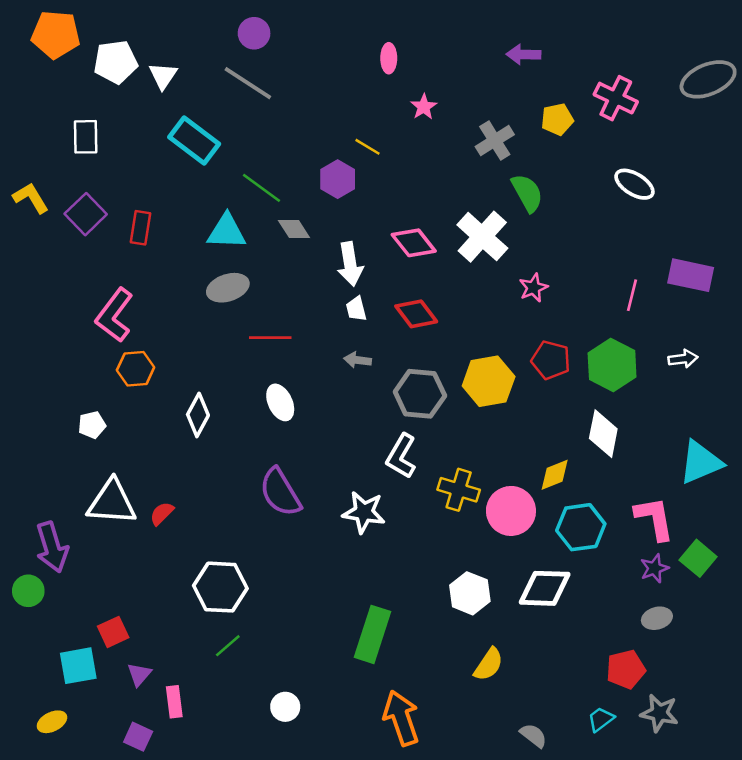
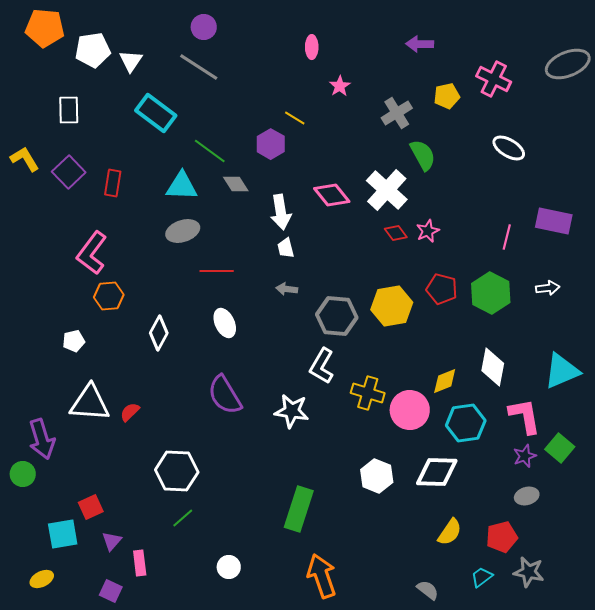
red diamond: (416, 314) -> (396, 233), moved, size x0.7
white diamond: (603, 434) -> (493, 367), moved
yellow semicircle: (489, 664) -> (450, 532), moved

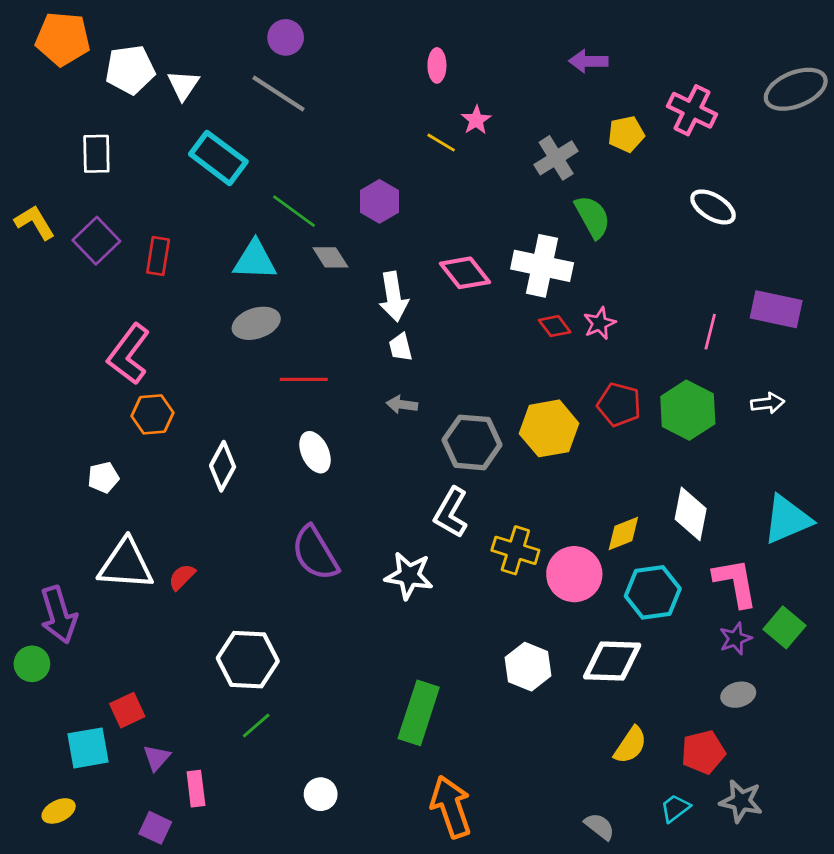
yellow line: (295, 118) -> (441, 143), moved
white cross: (387, 190) -> (542, 266), turned -30

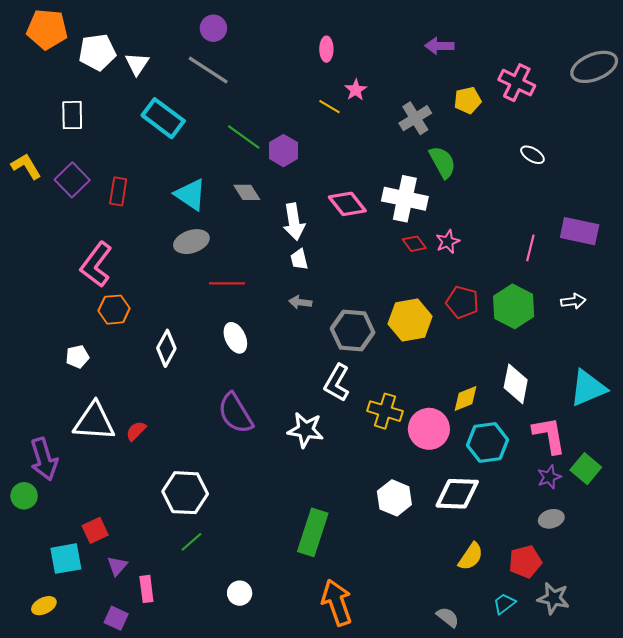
white ellipse: (713, 207) -> (532, 155), size x0.7
green line: (294, 211) -> (244, 137), moved
cyan triangle: (255, 260) -> (190, 195), turned 32

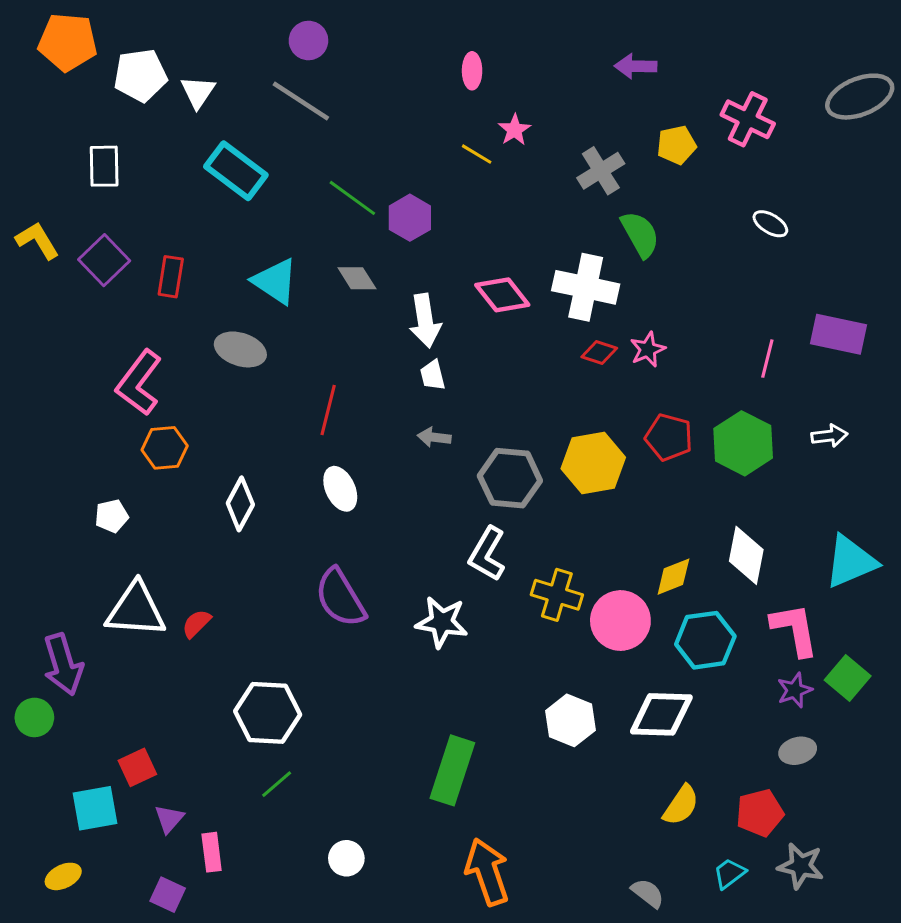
gray ellipse: (191, 242) -> (240, 349), moved, turned 36
red diamond: (414, 244) -> (599, 352), turned -35
red line: (227, 283) -> (328, 410), turned -76

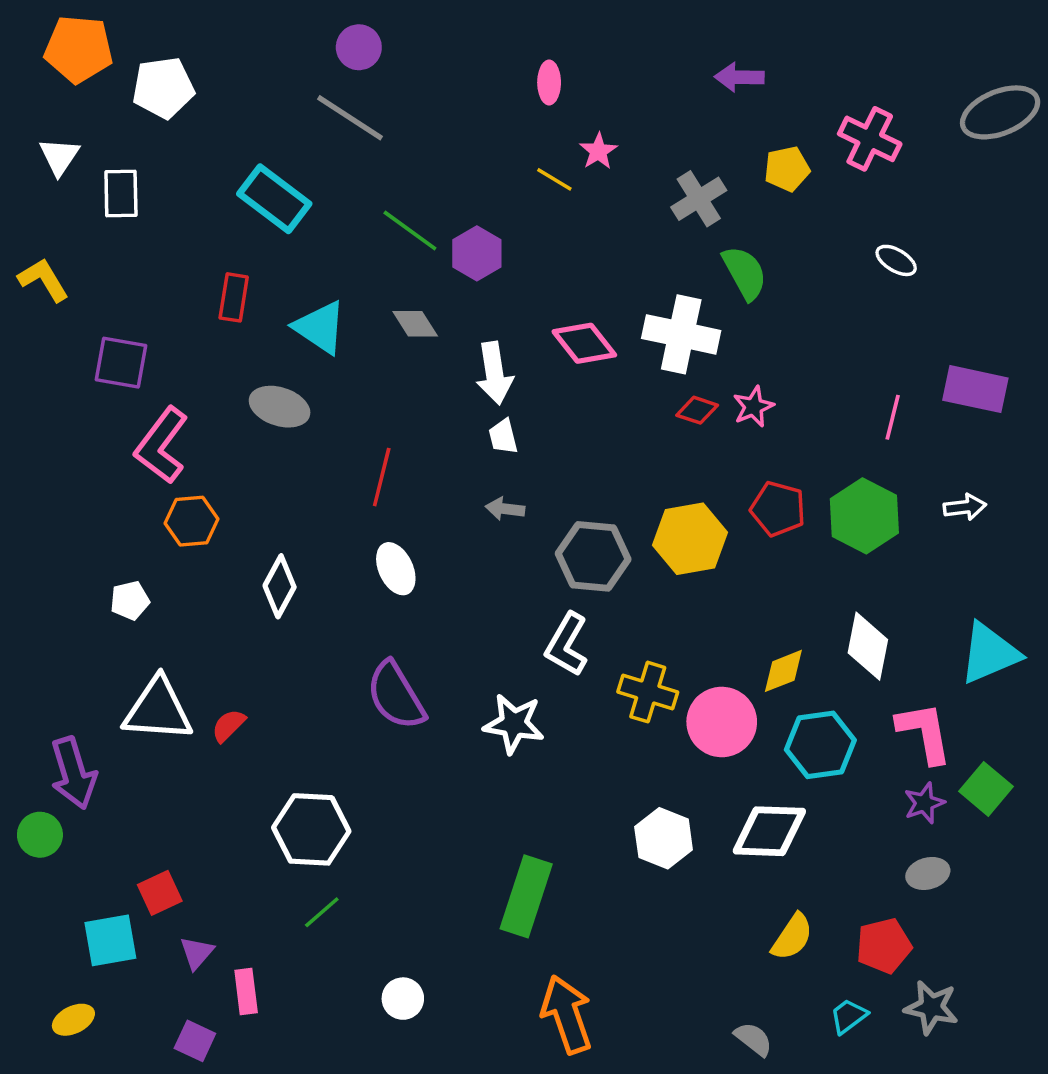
white triangle: (198, 92) -> (59, 156), moved
purple square: (104, 260) -> (121, 363), moved, turned -36
red rectangle: (171, 277) -> (234, 297), moved

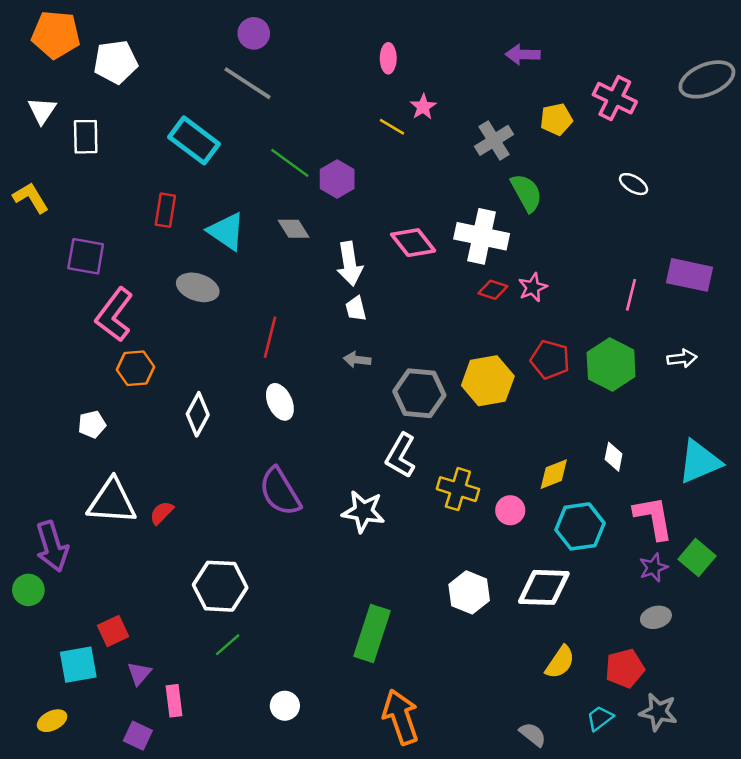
white diamond: (868, 646) -> (614, 457), size x0.6
pink circle: (722, 722) -> (510, 510), size x0.6

